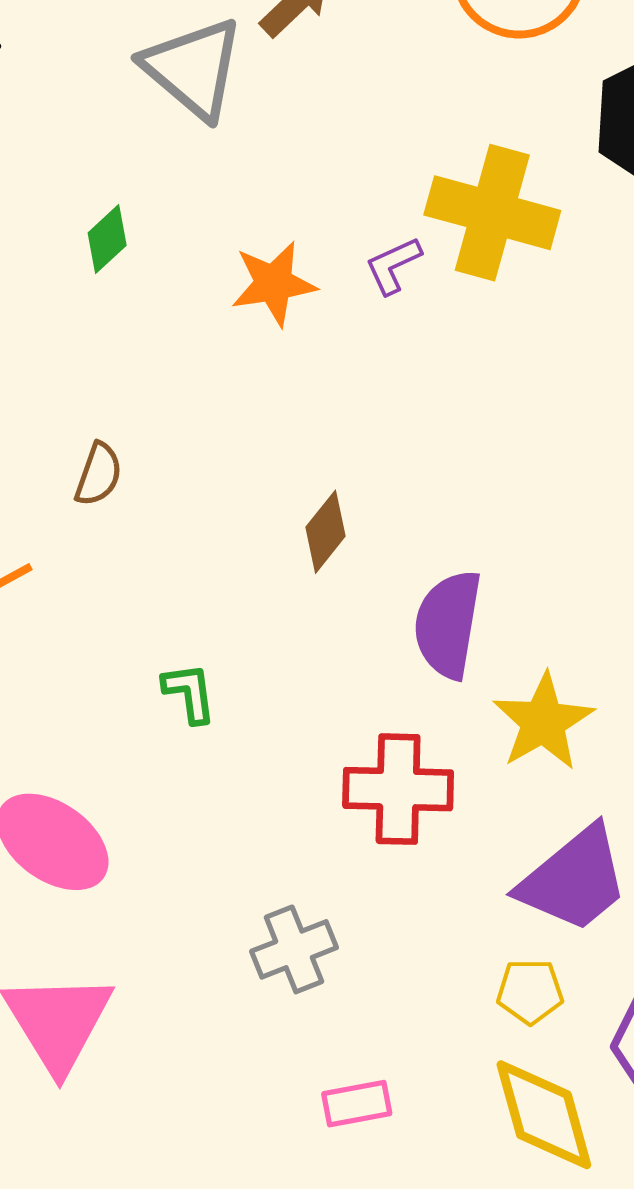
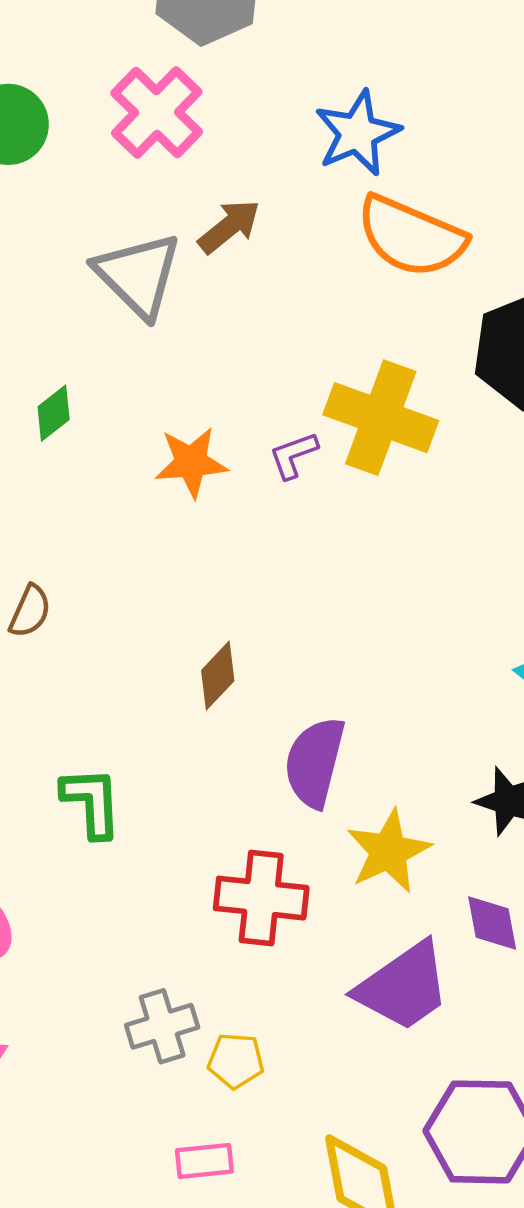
green L-shape: (189, 693) -> (92, 802), size x1.4
yellow pentagon: (530, 991) -> (236, 1061), moved

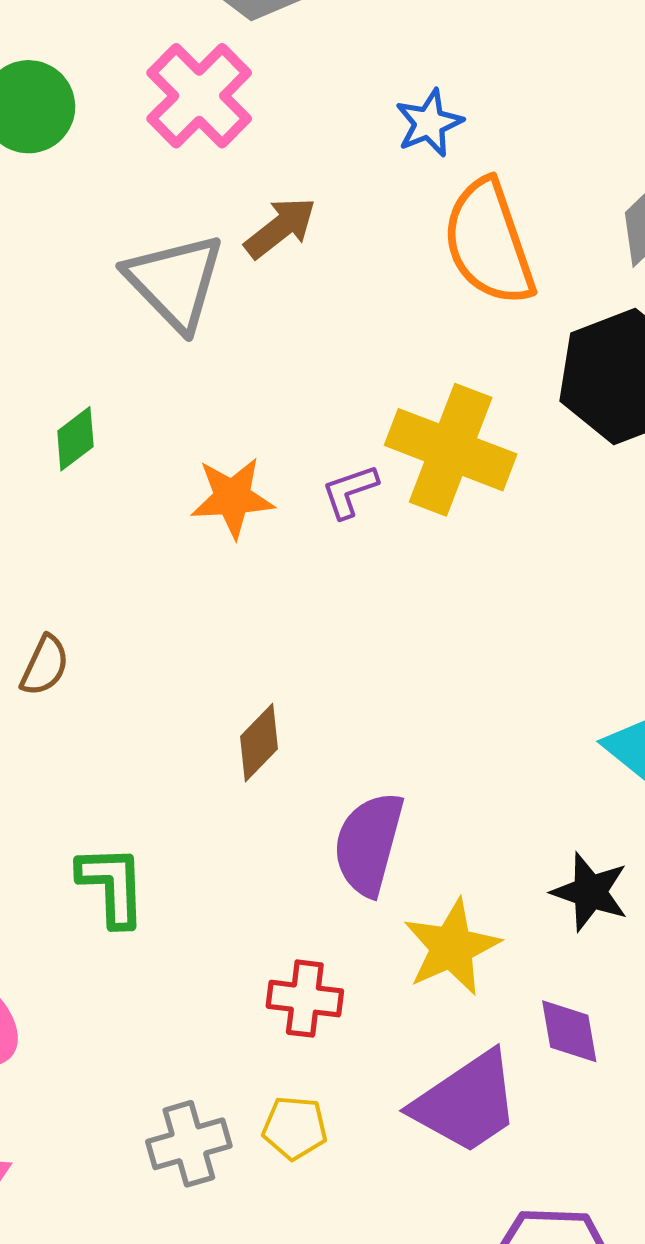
blue star: (358, 133) -> (429, 123), size x0.7
orange semicircle: (411, 236) -> (489, 242), turned 47
red cross: (261, 898) -> (305, 999), size x0.7
yellow pentagon: (236, 1061) -> (295, 1128), moved

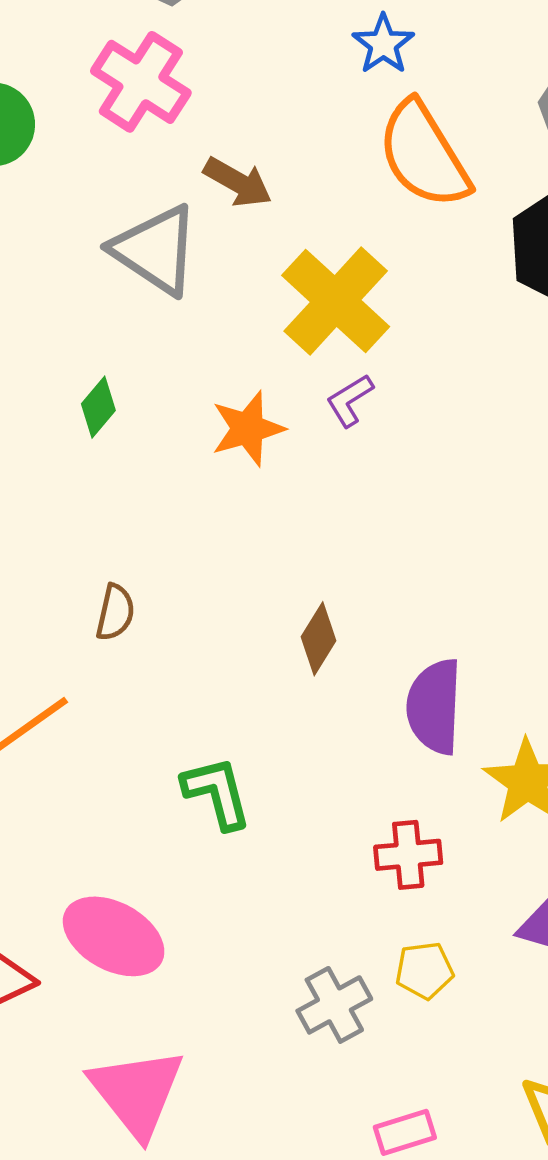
blue star: (429, 123) -> (383, 44), moved
brown arrow: (280, 228) -> (238, 182), turned 80
yellow cross: (451, 450) -> (336, 301), moved, turned 34

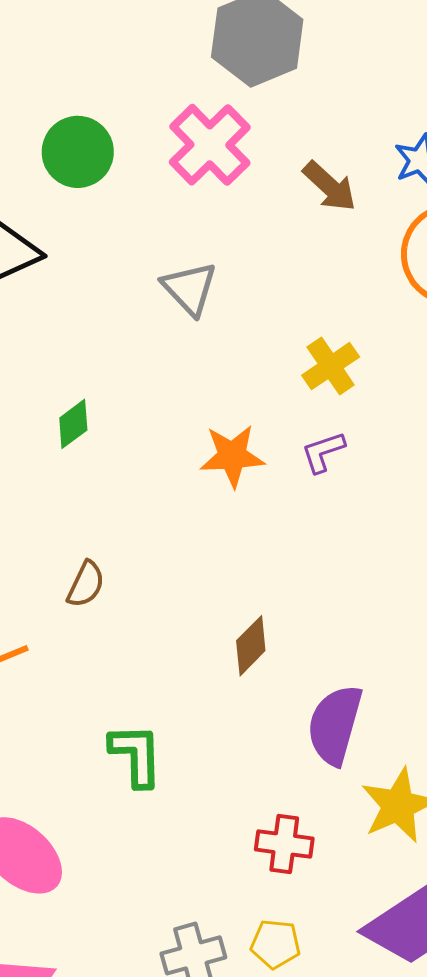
brown arrow: (238, 182) -> (330, 186), moved
gray triangle: (156, 250) -> (190, 288), size x0.7
yellow cross: (336, 301) -> (331, 366), size x0.6
green diamond: (98, 407) -> (73, 424), moved

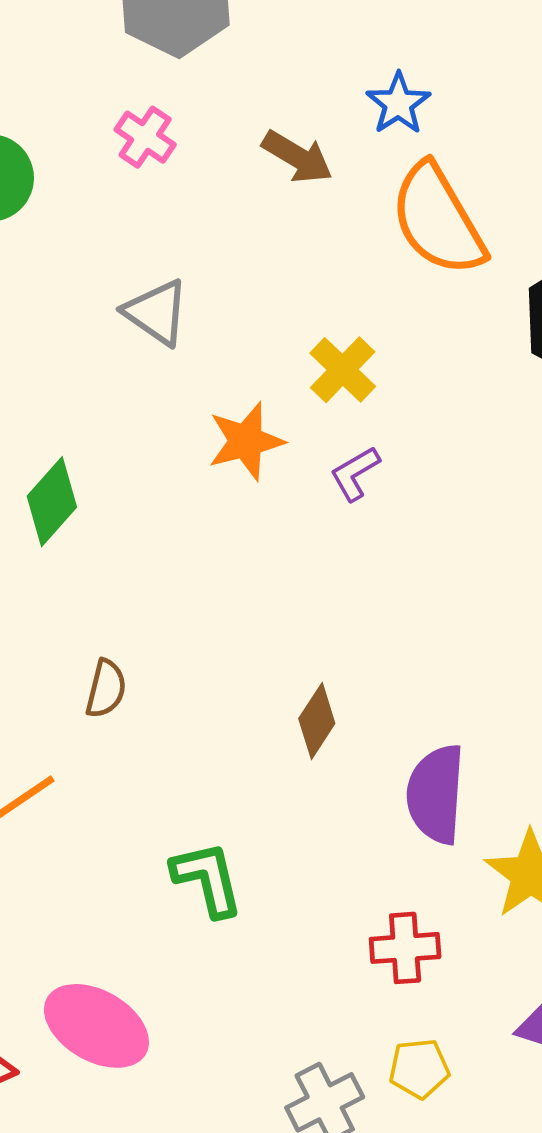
pink cross: (210, 145) -> (145, 137), size x0.6
green diamond: (73, 424) -> (52, 502), size x1.4
orange star: (232, 456) -> (246, 441), moved

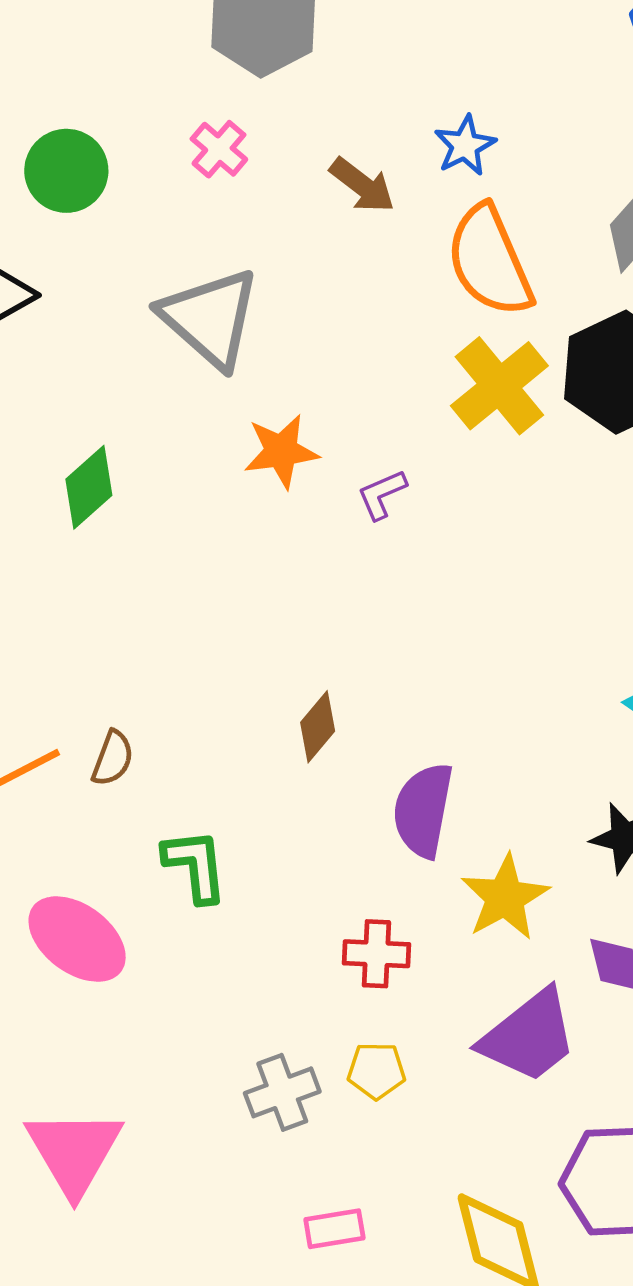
gray triangle: (156, 312) -> (210, 318), size x1.6
yellow cross: (343, 370) -> (499, 386), moved, size x1.5
brown semicircle: (106, 689) -> (113, 758), moved
pink ellipse: (96, 1026) -> (77, 939), moved

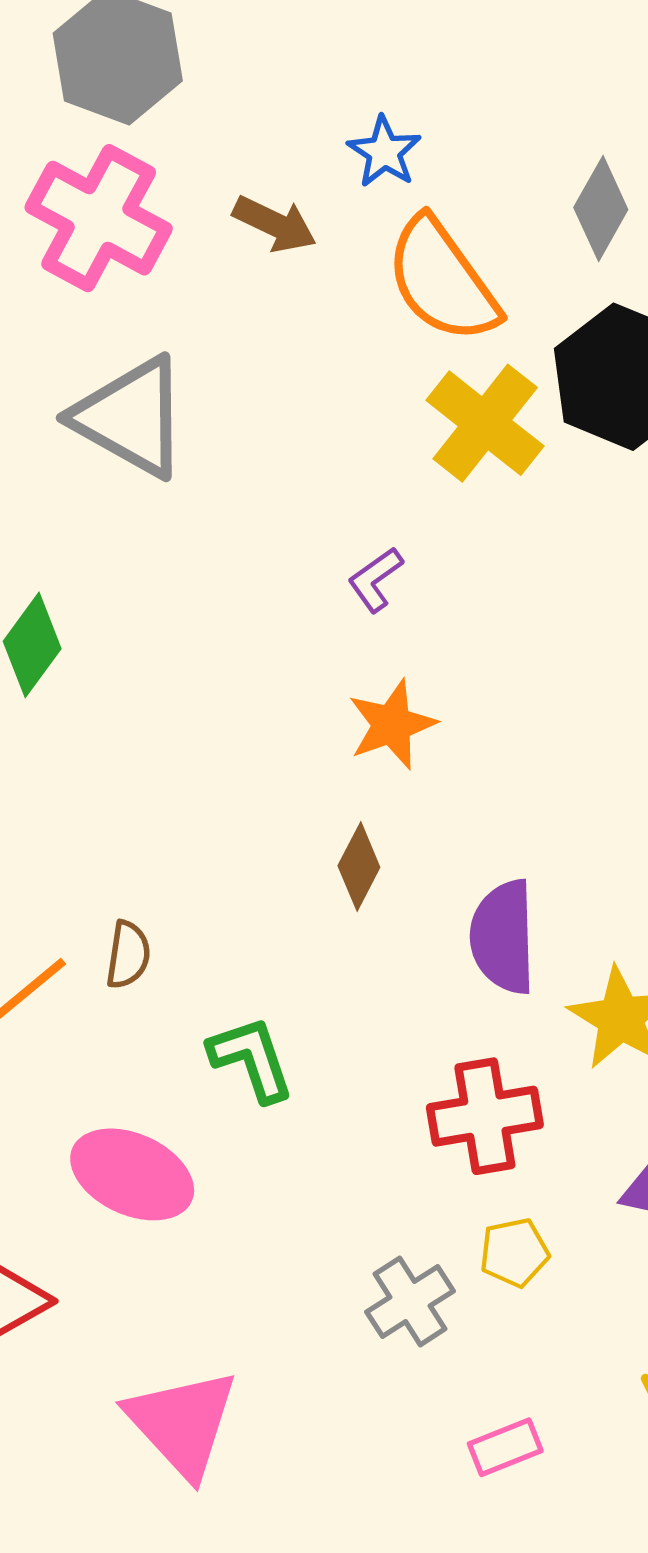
pink cross: (219, 149) -> (99, 218), size x2.0
orange star: (281, 451) -> (392, 725), moved
red cross: (376, 954) -> (485, 1116), size x1.4

